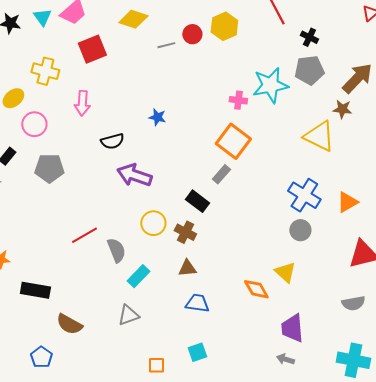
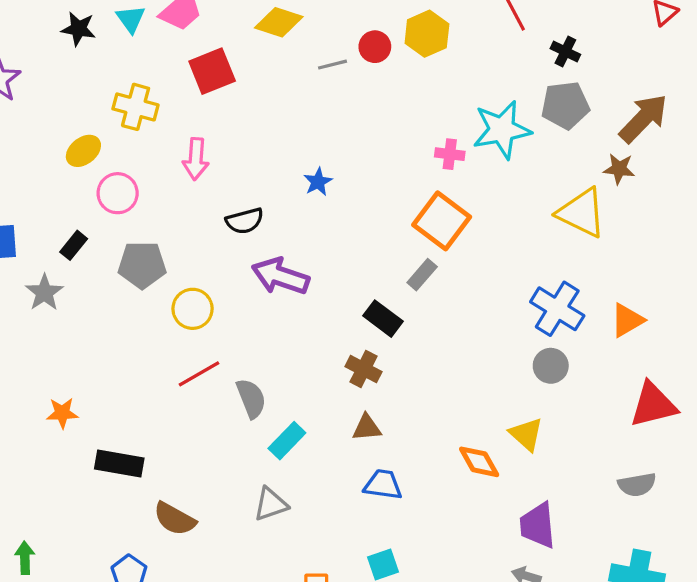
blue star: (157, 117) -> (318, 182), turned 30
yellow circle: (153, 223) -> (193, 309), moved

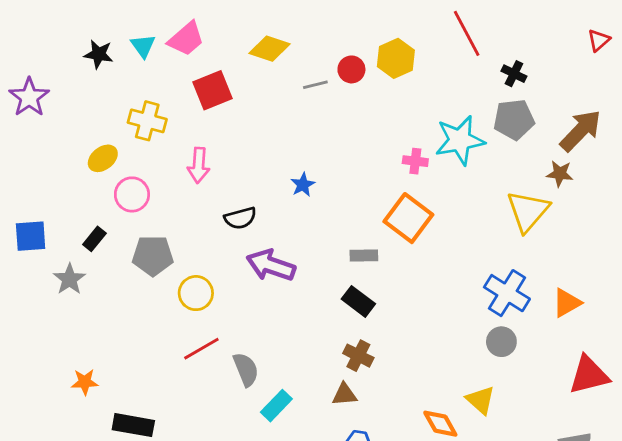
yellow triangle: (582, 213) -> (528, 211), turned 45
gray rectangle: (422, 275) -> (364, 256), moved, turned 48
brown cross: (363, 369) -> (358, 356), moved

